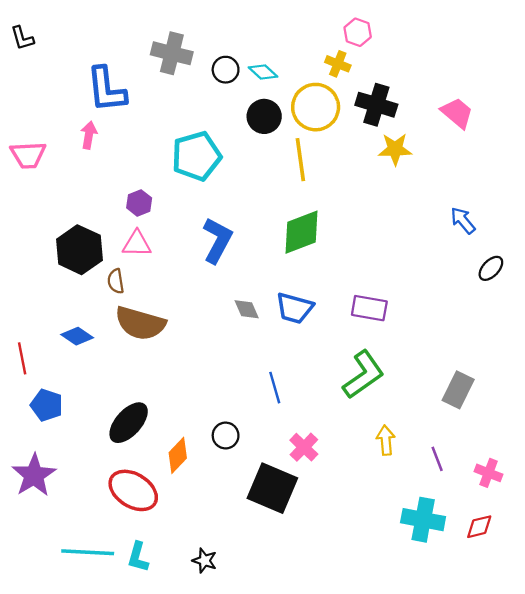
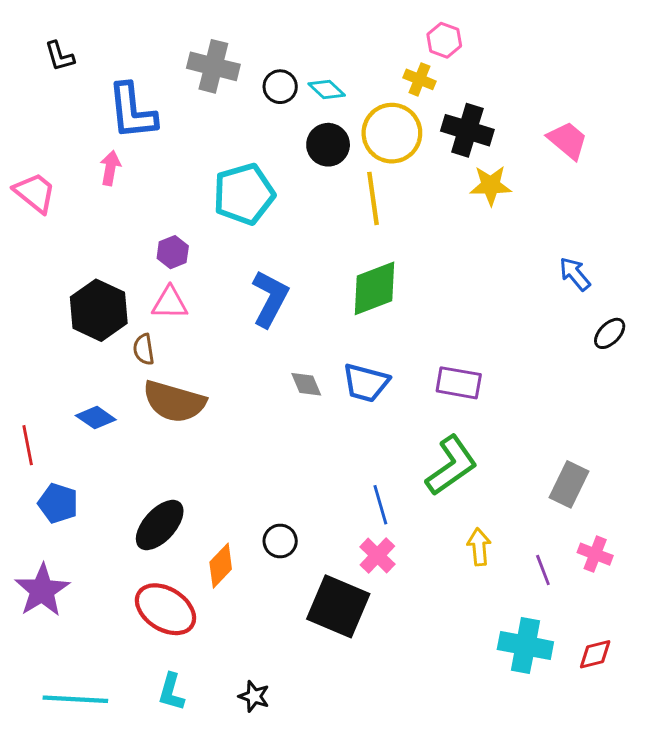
black L-shape: (22, 38) -> (60, 56), moved
pink trapezoid: (28, 155) -> (35, 193), turned -138
blue line: (275, 388) -> (380, 505), moved
pink cross: (489, 473) -> (595, 554), moved
cyan line: (88, 552) -> (75, 699), moved

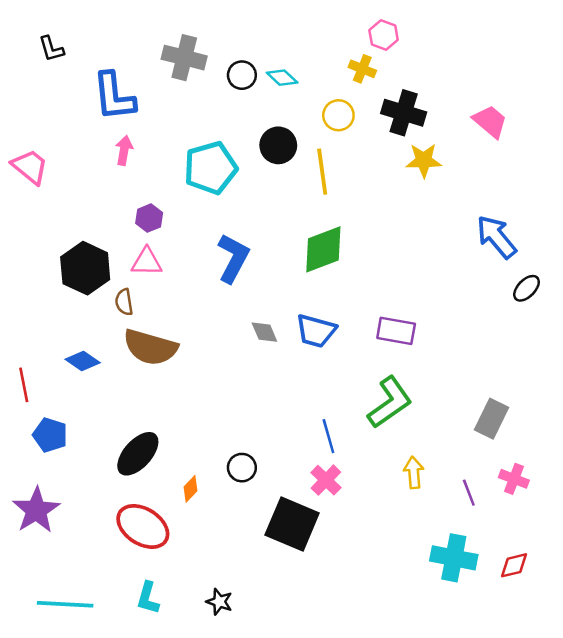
yellow circle: (392, 133) -> (338, 115), size x0.6
black circle: (328, 145) -> (278, 145), moved
pink arrow: (110, 168) -> (124, 150), moved
blue arrow: (575, 274) -> (496, 237), size x1.5
orange diamond: (221, 566) -> (190, 489), size x0.7

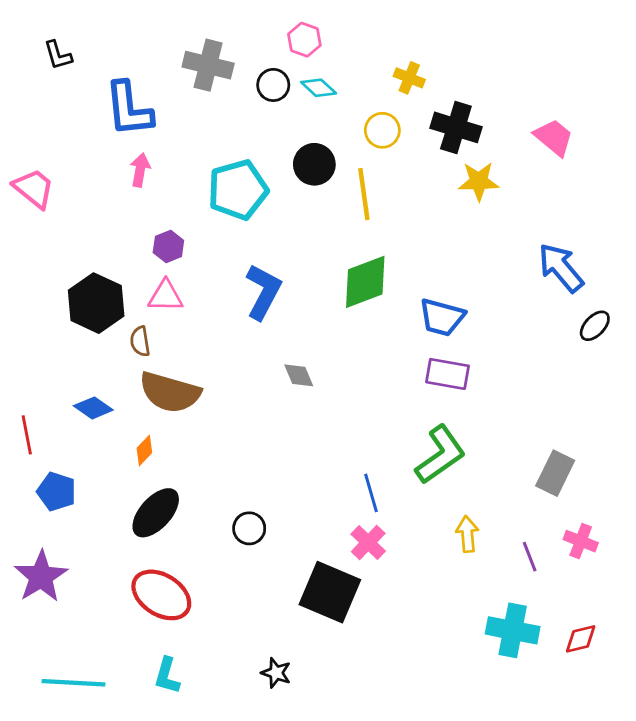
pink hexagon: (384, 35) -> (304, 40), moved
blue trapezoid: (316, 331) -> (442, 317), moved
black circle: (242, 468) -> (249, 528), moved
orange diamond: (190, 489) -> (144, 450), moved
black star: (219, 602) -> (276, 673), moved

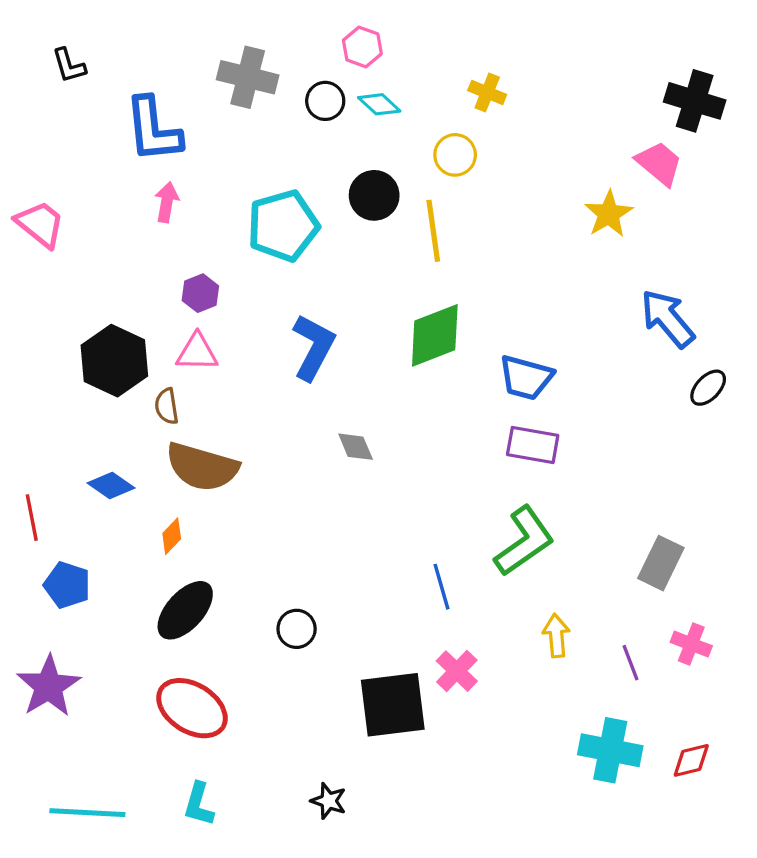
black cross: (456, 127) -> (695, 101), moved
yellow star: (479, 181) -> (609, 214), moved, turned -30
pink cross: (368, 543) -> (457, 671), moved
black square: (330, 592) -> (393, 705), turned -30

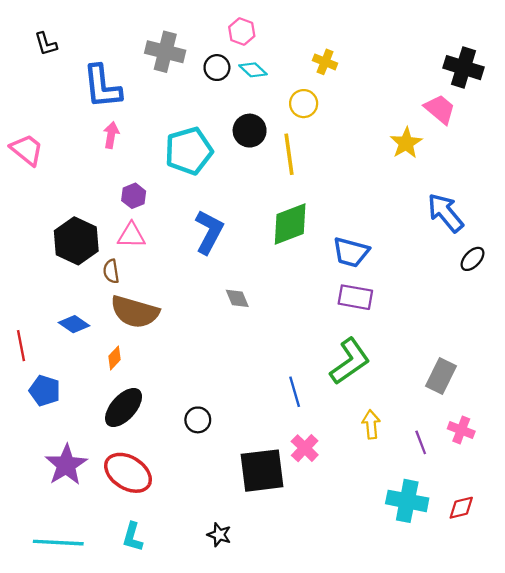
purple star: (49, 686) -> (66, 465), moved

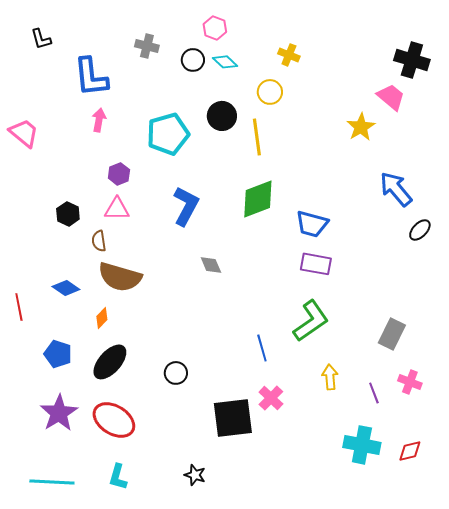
gray cross: (165, 52) -> (147, 46), size x0.7
black hexagon: (76, 241) -> (68, 214), size x0.6
blue pentagon: (45, 391) -> (58, 354), moved

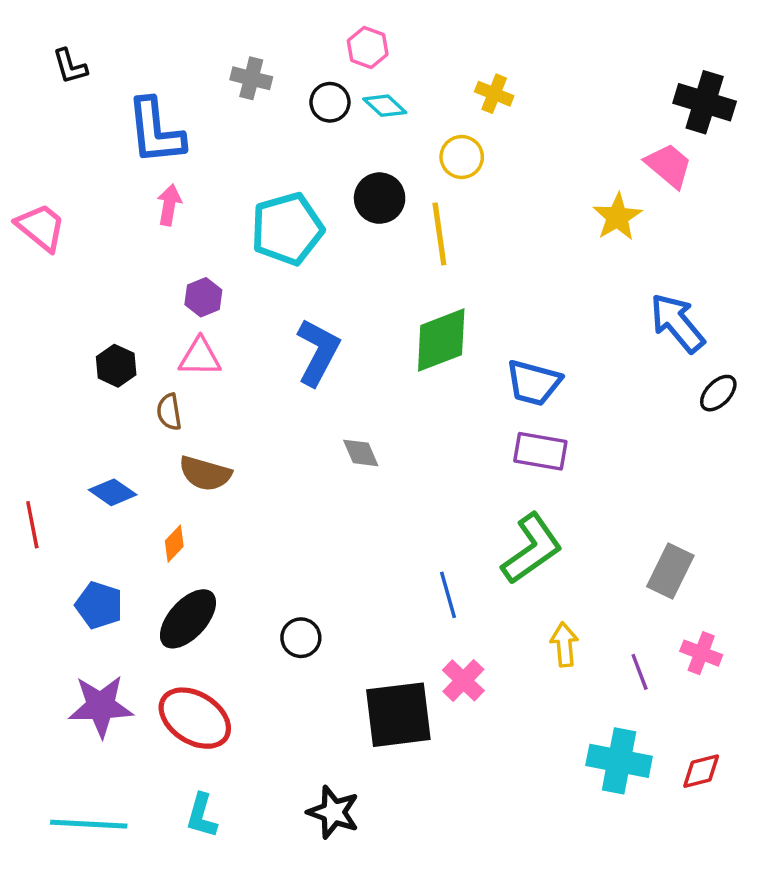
brown semicircle: (120, 277) -> (205, 473), size x0.7
purple star: (59, 413) -> (101, 706), turned 30
black star: (195, 475) -> (333, 812), size x1.4

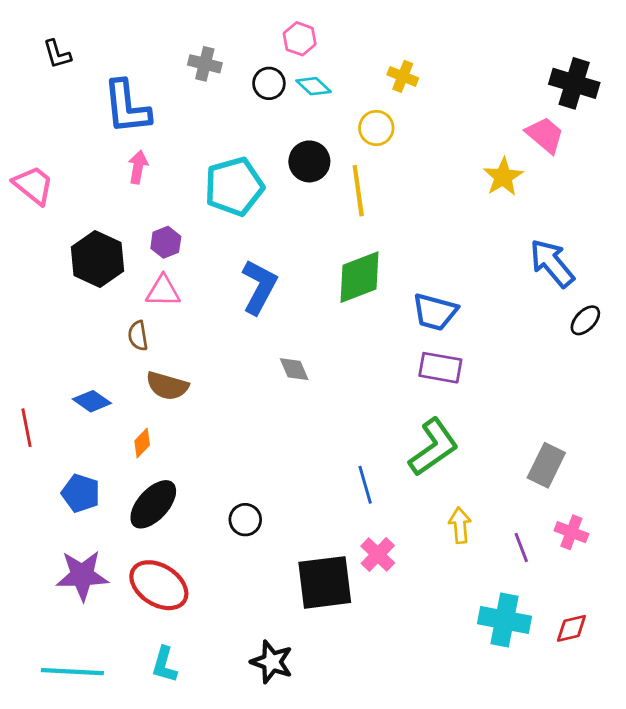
black hexagon: (116, 366) -> (98, 259), moved, size x1.6

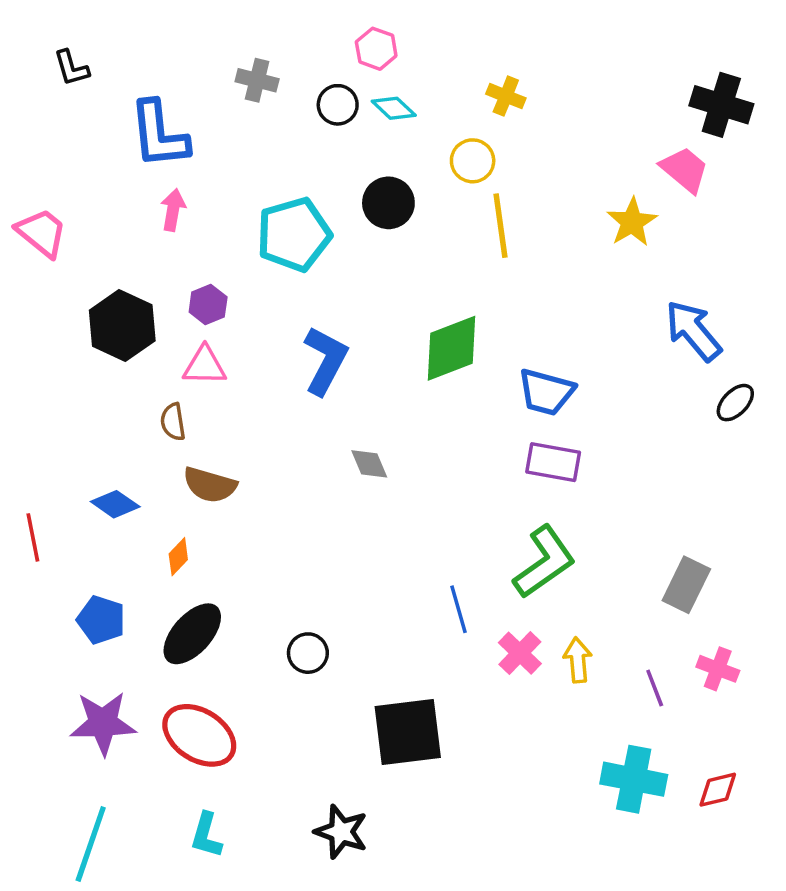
yellow line: (358, 191) -> (501, 226), moved
pink cross: (378, 555) -> (520, 653), moved
cyan line: (72, 672) -> (91, 844), turned -74

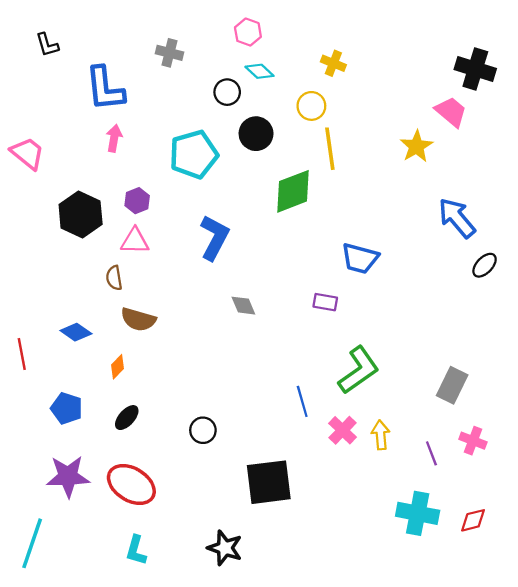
black circle: (338, 105) -> (227, 92), moved
green diamond: (452, 348) -> (293, 191), moved
purple rectangle: (553, 462) -> (325, 302), moved, size x0.7
black ellipse: (192, 634) -> (127, 418), size x0.6
cyan line: (91, 844) -> (32, 543), moved

